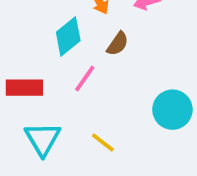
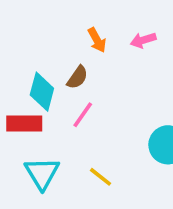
cyan diamond: (68, 36) -> (42, 92), moved, turned -36
brown semicircle: (118, 44) -> (77, 77), moved

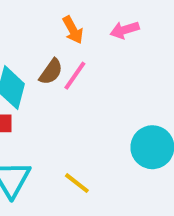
pink line: (83, 115) -> (75, 76), moved

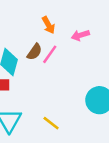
pink arrow: (125, 30) -> (80, 35), moved

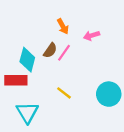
yellow line: (51, 123) -> (64, 93), moved

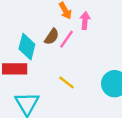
pink arrow: (92, 36) -> (85, 21), moved, turned 112

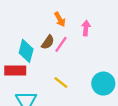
pink arrow: (85, 21) -> (86, 28), moved

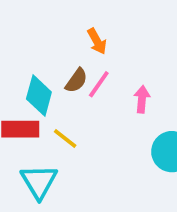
pink arrow: (86, 28) -> (142, 99), moved
yellow line: (61, 82) -> (65, 139), moved

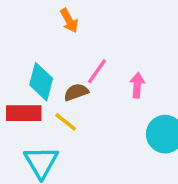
orange arrow: (97, 41) -> (69, 21), moved
brown semicircle: (76, 81) -> (76, 92), moved, turned -145

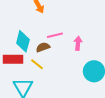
pink line: (97, 71) -> (55, 35), turned 42

